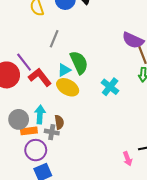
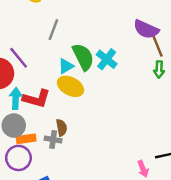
red L-shape: (40, 77) -> (36, 99), moved, turned 145
cyan cross: (110, 87) -> (107, 59), moved
cyan arrow: (40, 114) -> (16, 98), moved
purple circle: (36, 150) -> (18, 158), moved

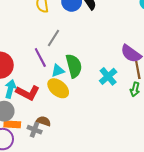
purple line: (19, 58) -> (40, 58), moved
cyan cross: (107, 59) -> (108, 76), moved
brown semicircle: (62, 128) -> (44, 121), turned -72

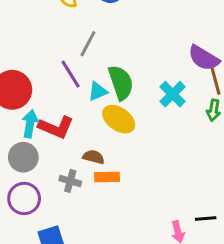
yellow ellipse: (58, 88) -> (119, 119), moved
brown semicircle: (44, 121) -> (94, 157), moved
orange rectangle: (12, 124) -> (107, 177), moved

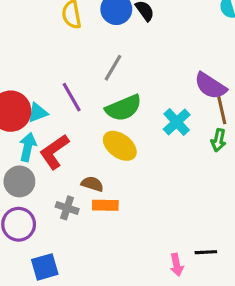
gray line: (88, 44) -> (113, 68), moved
green semicircle: (121, 83) -> (123, 108), turned 84
cyan triangle: (98, 91) -> (38, 113), moved
red L-shape: (56, 127) -> (54, 152), turned 120

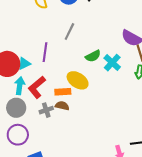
purple line: (72, 97) -> (45, 52), turned 42
green semicircle: (123, 108) -> (93, 56), moved, size x0.7
orange rectangle: (105, 205) -> (63, 92), moved
gray cross: (67, 208) -> (46, 110), moved, turned -32

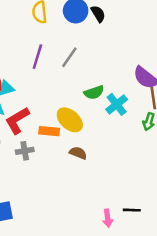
purple line: (45, 52) -> (37, 57), moved
brown semicircle: (62, 106) -> (78, 153), moved

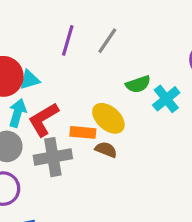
gray cross: (25, 151) -> (53, 157), size x1.6
brown semicircle: (78, 153) -> (106, 150), moved

